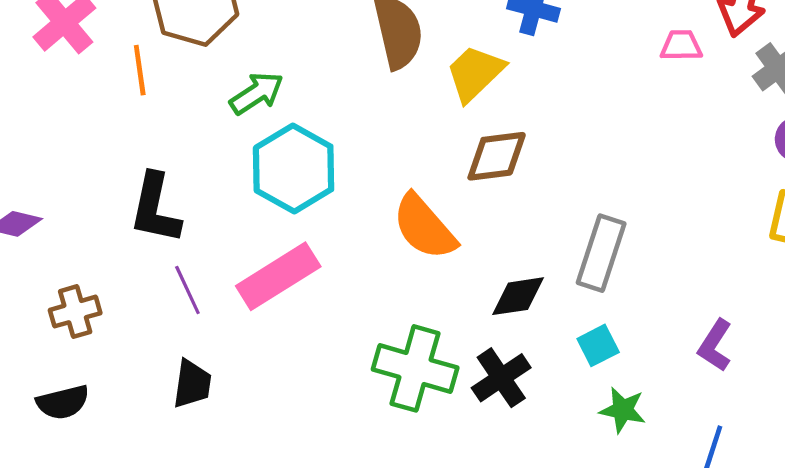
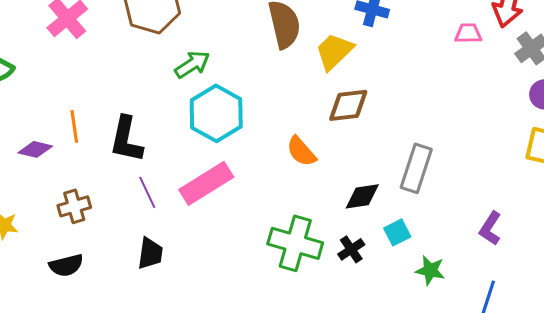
orange line: (140, 70) -> (74, 126), moved
orange semicircle: (424, 227) -> (301, 151), size x0.7
cyan square: (598, 345) -> (397, 232), moved
black cross: (501, 378) -> (351, 249), size x0.7

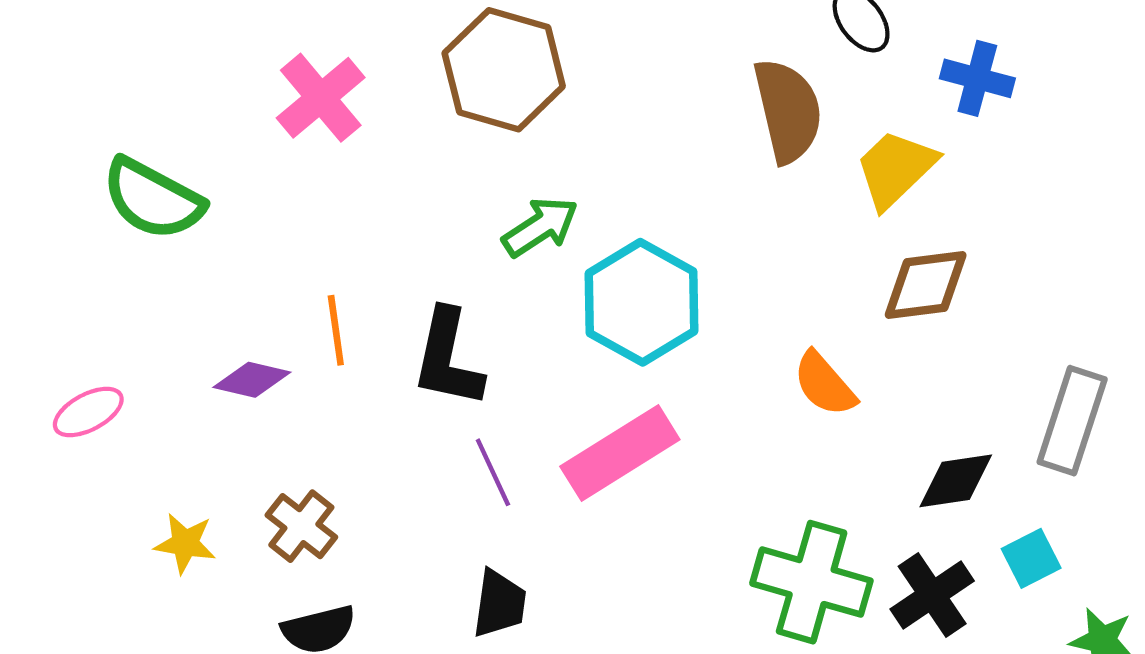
green arrow: (192, 64) -> (540, 227), moved
brown cross: (74, 206) -> (301, 526), moved, turned -36
black cross: (351, 249) -> (932, 595), size x1.4

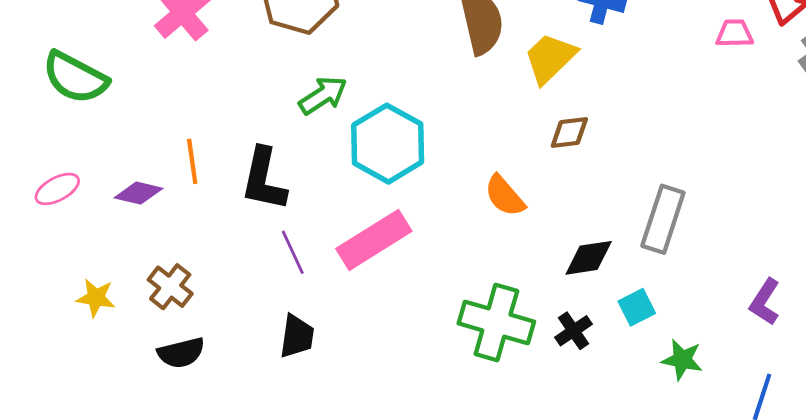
brown diamond: (926, 285) -> (569, 133), size x0.7
pink ellipse: (88, 412) -> (57, 189), moved
black cross: (932, 595) -> (573, 331), size x0.7

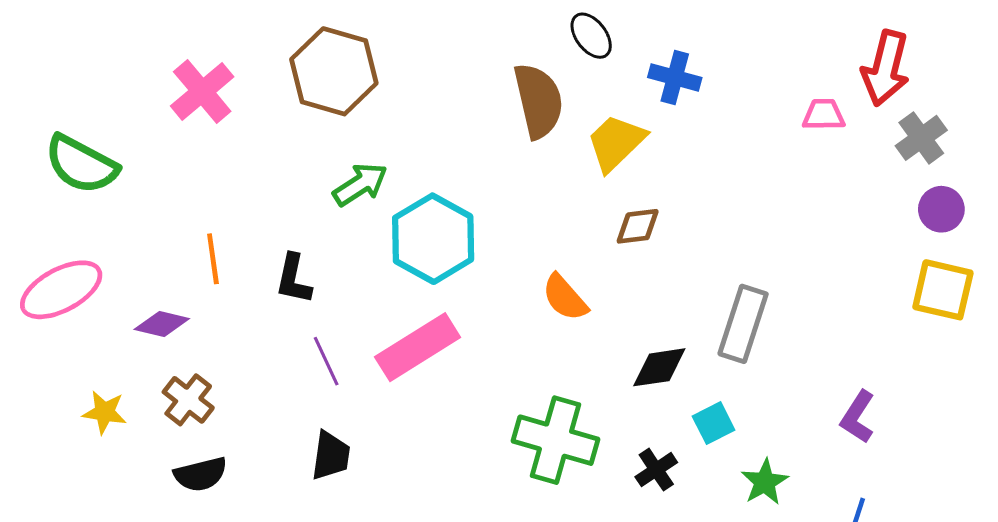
black L-shape: (264, 179) -> (294, 279), size x0.7
pink ellipse: (57, 189) -> (61, 290), size x1.6
purple diamond: (139, 193) -> (162, 324), moved
black cross: (573, 331) -> (656, 470), moved
green star: (682, 360) -> (765, 482), turned 30

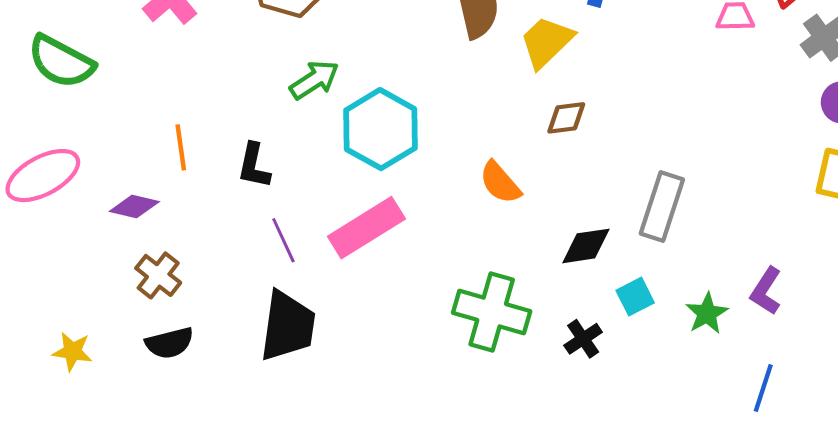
yellow star: (104, 412) -> (72, 351), moved
black trapezoid: (331, 456) -> (288, 326), size x1.6
green star: (765, 482) -> (707, 313), moved

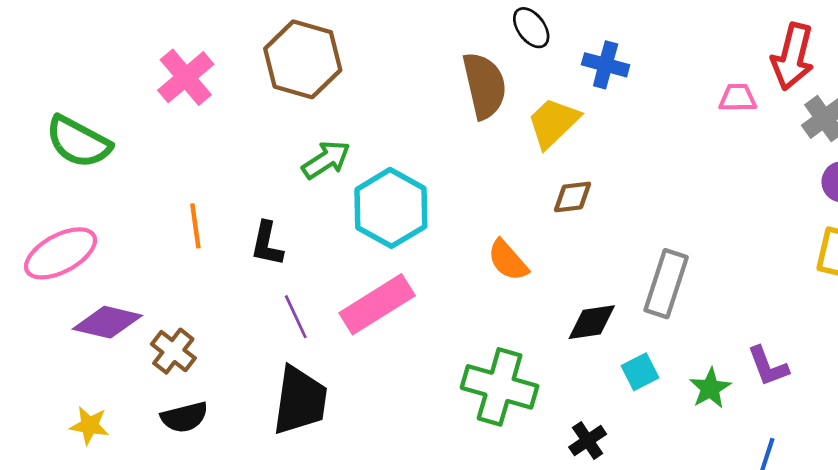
purple diamond: (134, 206) -> (107, 322), moved, size x1.4
purple L-shape: (766, 291) -> (768, 366), turned -54
black cross: (583, 339) -> (588, 441), moved

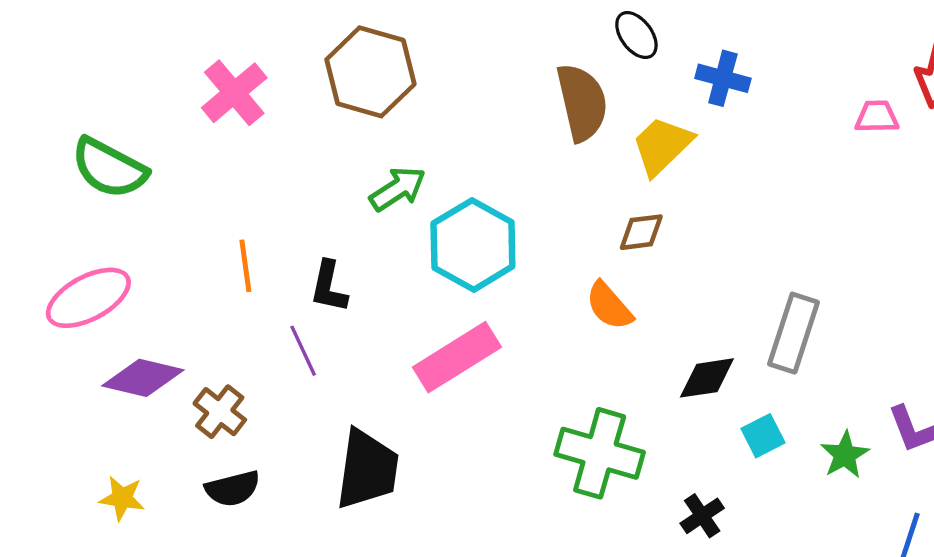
brown diamond: (572, 197) -> (641, 232), moved
purple line: (296, 317) -> (303, 351), moved

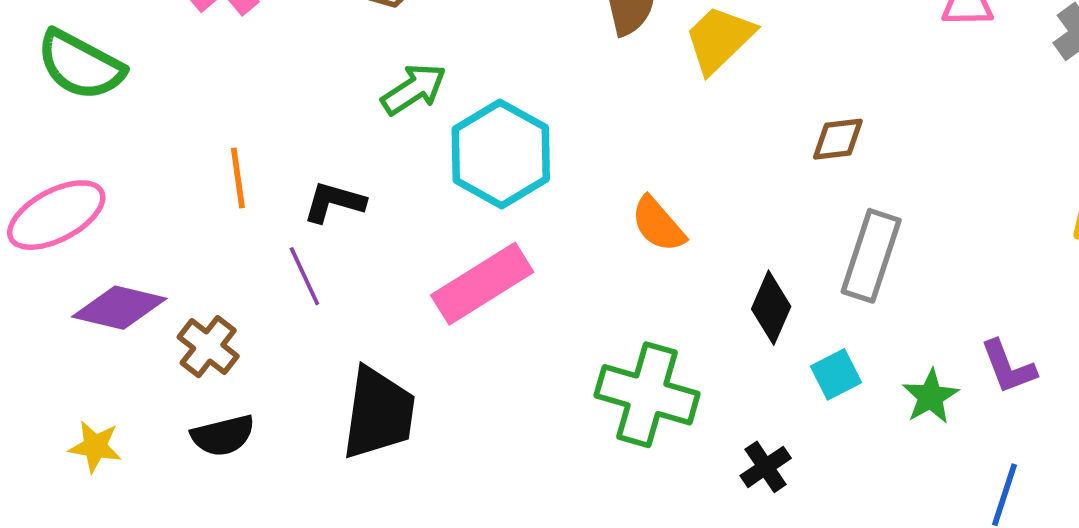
brown diamond: (641, 232) -> (838, 139), moved
black L-shape: (329, 287) -> (334, 202), turned 94
black diamond: (707, 378) -> (771, 308), turned -58

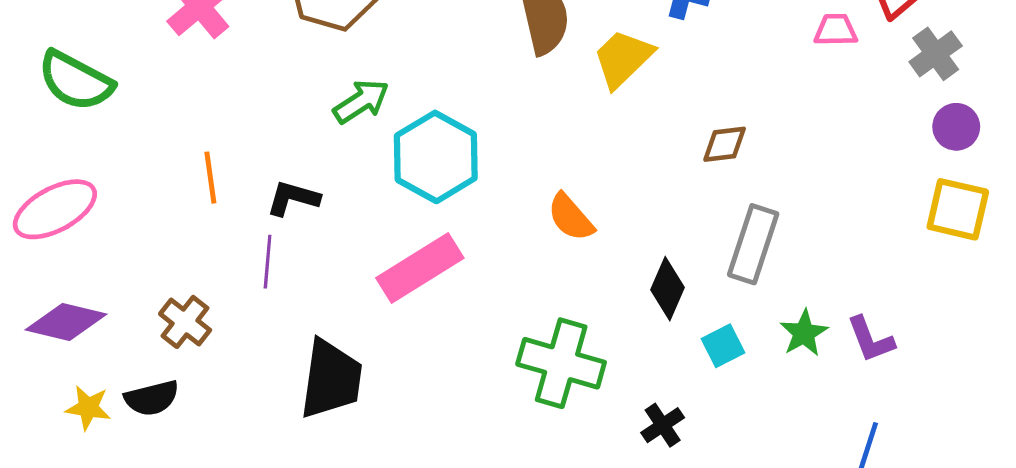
purple line: (304, 276) -> (268, 262), turned 30
purple diamond: (119, 308) -> (66, 322), moved
green star: (930, 397) -> (804, 333), moved
black semicircle: (223, 435) -> (152, 398), moved

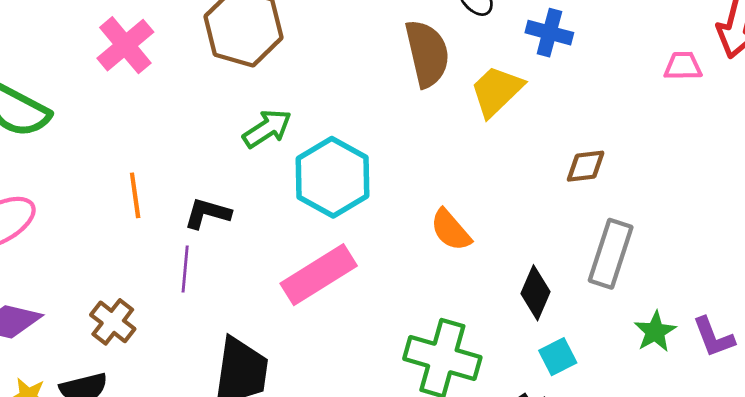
cyan square: (723, 346) -> (558, 357), moved

